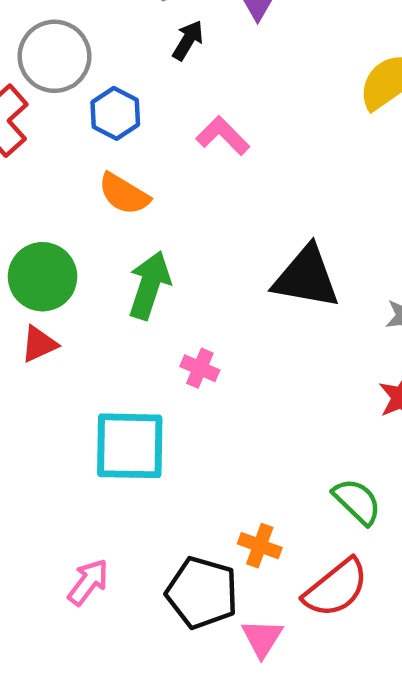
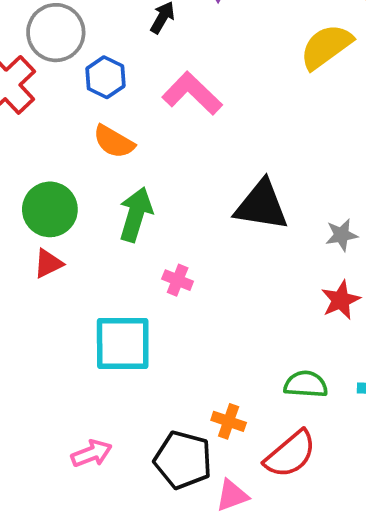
pink L-shape: (223, 136) -> (192, 93), size x1.4
green semicircle: (357, 501) -> (306, 384), turned -39
pink arrow: (88, 582) -> (92, 453), turned 33
pink triangle: (262, 638) -> (232, 495), turned 39

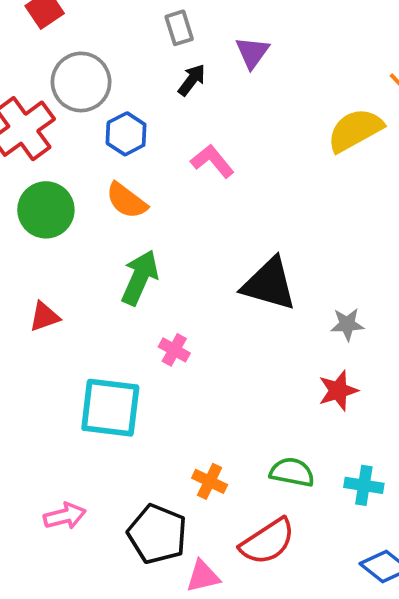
pink L-shape: (192, 93) -> (212, 161), size x0.7
green circle: (50, 209) -> (46, 210), moved
orange cross: (229, 421) -> (210, 481), moved

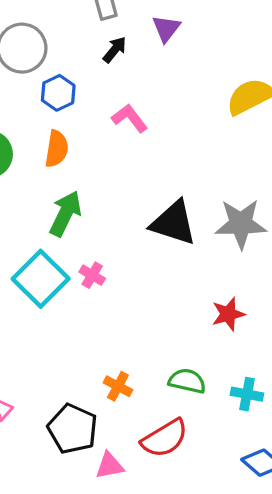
orange semicircle: (127, 201) -> (57, 149), turned -120
gray star: (347, 324) -> (241, 224), moved, size x1.8
cyan square: (110, 408) -> (41, 279), moved, turned 36

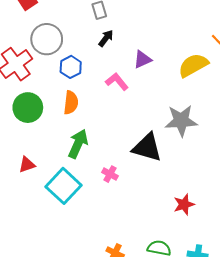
purple triangle: (166, 28) -> (143, 59), moved, turned 30
gray star: (241, 224) -> (181, 121), moved
pink cross: (92, 275) -> (110, 174), moved

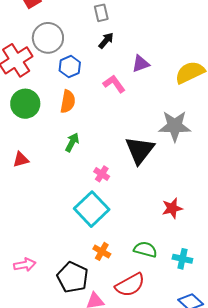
green arrow: (78, 144) -> (72, 142), size x0.7
black triangle: (147, 147) -> (140, 150), turned 48
cyan square: (63, 186) -> (92, 209), moved

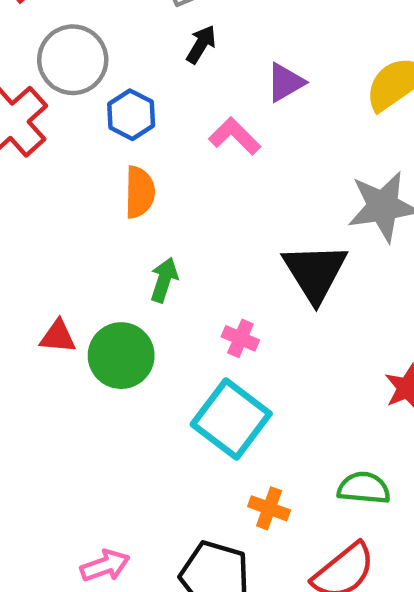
green circle: (25, 104) -> (121, 356), moved
red triangle: (21, 160) -> (58, 337), turned 30

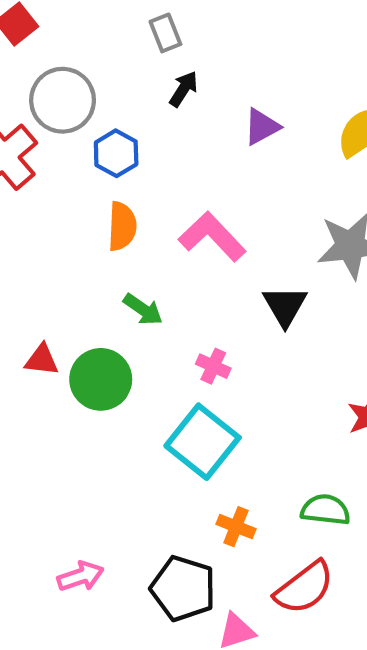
pink L-shape: (235, 136) -> (212, 237), moved, size x1.4
black triangle: (315, 272) -> (285, 306), size x0.7
green arrow: (164, 280) -> (143, 309), turned 105

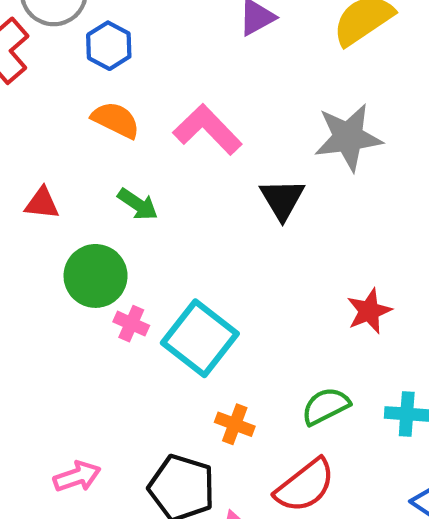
orange semicircle: (122, 226) -> (116, 120), turned -66
red triangle: (42, 360) -> (42, 203), moved
pink cross: (213, 366) -> (131, 324), moved
green semicircle: (325, 510) -> (326, 406), turned -33

